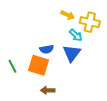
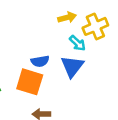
yellow arrow: (68, 15) -> (67, 17), turned -40
yellow cross: (90, 22) -> (95, 26), turned -36

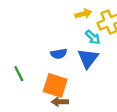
orange square: (30, 82) -> (55, 85), moved

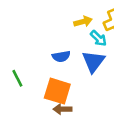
yellow arrow: (83, 14) -> (83, 22), moved

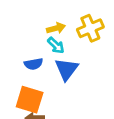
cyan arrow: (98, 38) -> (56, 45), moved

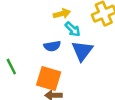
yellow arrow: (56, 28) -> (62, 14), moved

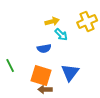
blue triangle: (82, 51) -> (70, 72), moved

